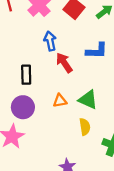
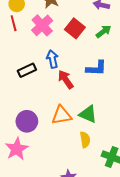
black rectangle: (26, 75) -> (27, 70), moved, turned 66
orange triangle: (60, 101) -> (62, 115), size x1.5

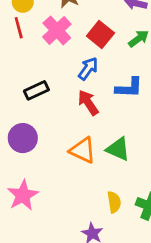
blue arrow: (52, 59) -> (88, 69), moved, turned 48
orange triangle: (62, 115) -> (83, 150), turned 35
purple circle: (27, 121) -> (23, 138), moved
yellow semicircle: (85, 140) -> (114, 202), moved

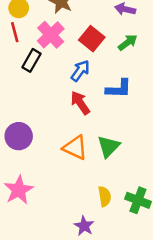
black rectangle: (36, 90) -> (31, 60), moved, turned -35
green triangle: (118, 149) -> (108, 146), turned 50

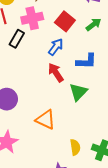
pink cross: (51, 35) -> (32, 18), turned 30
green triangle: (108, 146) -> (78, 92), moved
orange triangle: (75, 148) -> (45, 120), moved

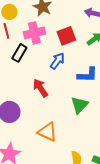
red square: (65, 21) -> (66, 36), turned 30
red arrow: (56, 72) -> (40, 88), moved

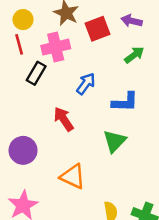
red square: (66, 36) -> (98, 29), moved

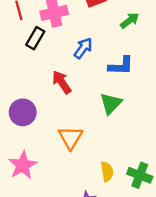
orange triangle: (73, 177) -> (71, 138), turned 36

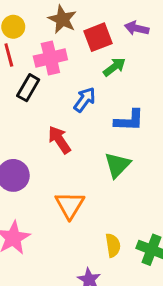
green arrow: (130, 20) -> (114, 67), moved

